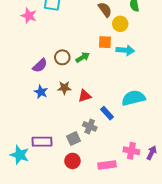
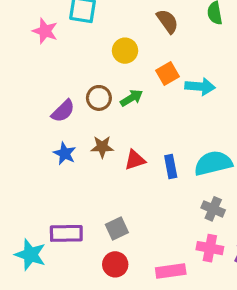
yellow circle: (120, 24) -> (125, 51), moved
orange square: (105, 42) -> (167, 73), turned -32
blue rectangle: (107, 113) -> (171, 166), moved, turned 32
gray cross: (90, 126) -> (213, 209), moved

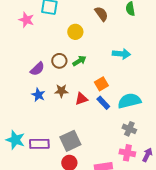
orange square: (167, 73) -> (101, 84), moved
blue rectangle: (171, 166) -> (103, 103), turned -32
gray square: (117, 228) -> (70, 141), size x1.5
cyan star: (30, 255) -> (15, 140), moved

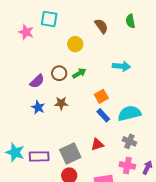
red triangle: (81, 99) -> (97, 144), moved

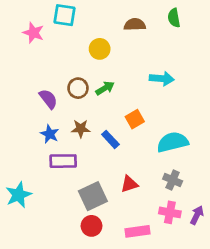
brown semicircle: (101, 26) -> (135, 25), turned -56
purple semicircle: (37, 81) -> (48, 99), turned -84
blue rectangle: (103, 115) -> (110, 139), moved
cyan star: (15, 152) -> (19, 195), turned 30
purple rectangle: (39, 156) -> (63, 161), moved

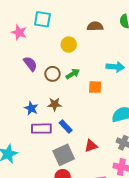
purple semicircle: (48, 99) -> (30, 64), moved
orange square: (135, 119) -> (95, 87), moved, turned 32
blue rectangle: (110, 139) -> (66, 127), moved

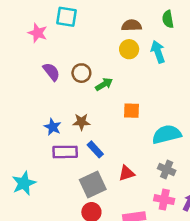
yellow circle: (69, 45) -> (129, 49), moved
cyan arrow: (115, 67) -> (158, 52), moved, turned -114
brown circle: (53, 74) -> (81, 73), moved
orange square: (95, 87) -> (132, 111), moved

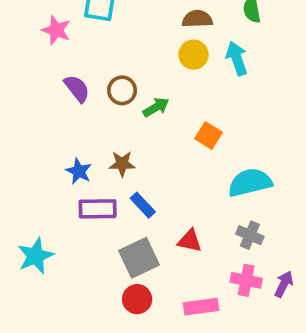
orange square: (132, 111) -> (209, 136), moved, turned 30
red triangle: (127, 173) -> (190, 241), turned 30

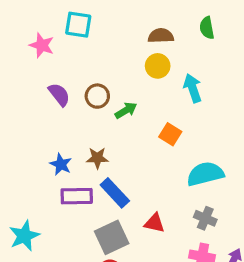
cyan arrow: (237, 58) -> (193, 88), moved
blue rectangle: (143, 205) -> (115, 193), size x1.4

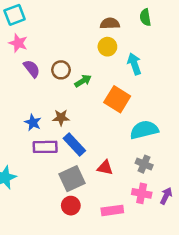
cyan square: (78, 25) -> (15, 15), moved, turned -30
pink star: (42, 45) -> (18, 43), moved
orange square: (170, 134) -> (117, 99), size x1.5

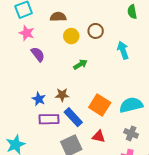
brown semicircle: (110, 23) -> (58, 17), moved
yellow circle: (107, 47) -> (71, 36), moved
brown circle: (61, 70) -> (96, 31), moved
orange square: (117, 99) -> (100, 105), moved

